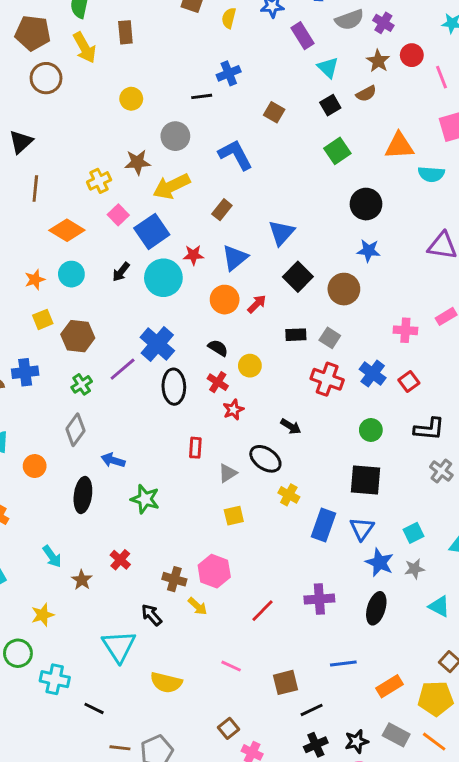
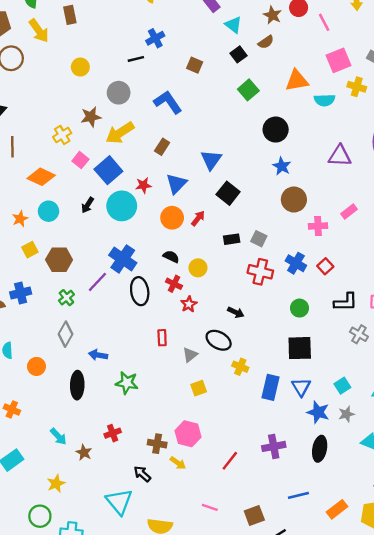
blue star: (369, 251) -> (282, 166), turned 30
brown circle: (344, 289) -> (294, 200), moved
red cross: (120, 560) -> (113, 433), turned 35

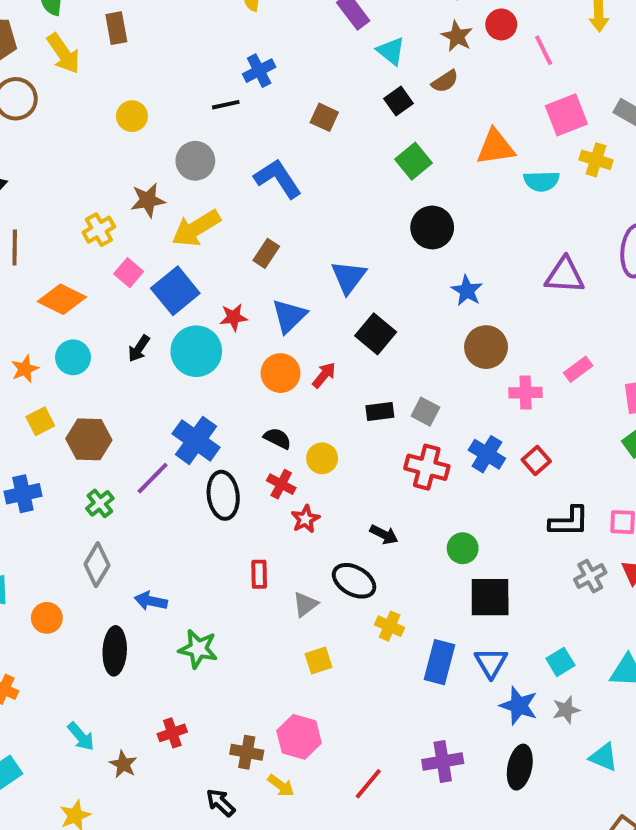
black circle: (276, 130) -> (432, 227), moved
green circle: (299, 308) -> (463, 548), moved
gray cross: (359, 334) -> (590, 576), turned 30

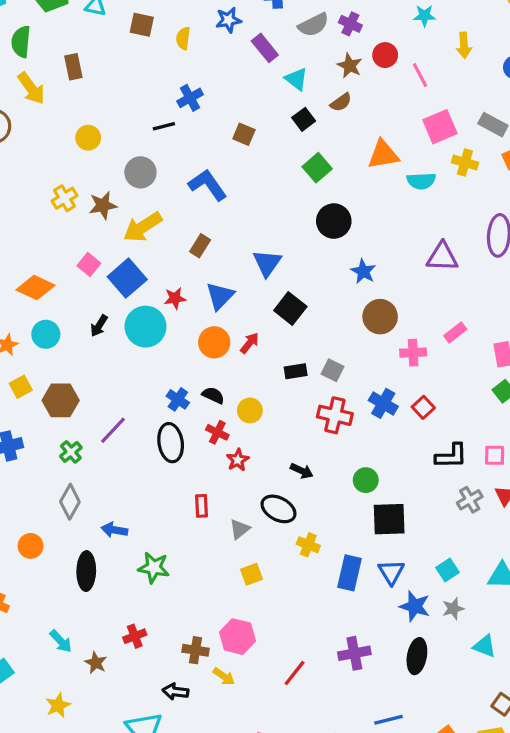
yellow cross: (99, 230) -> (65, 198), moved
blue cross: (196, 440) -> (178, 399), moved, size x0.6
black arrow: (221, 803) -> (175, 692), turned -35

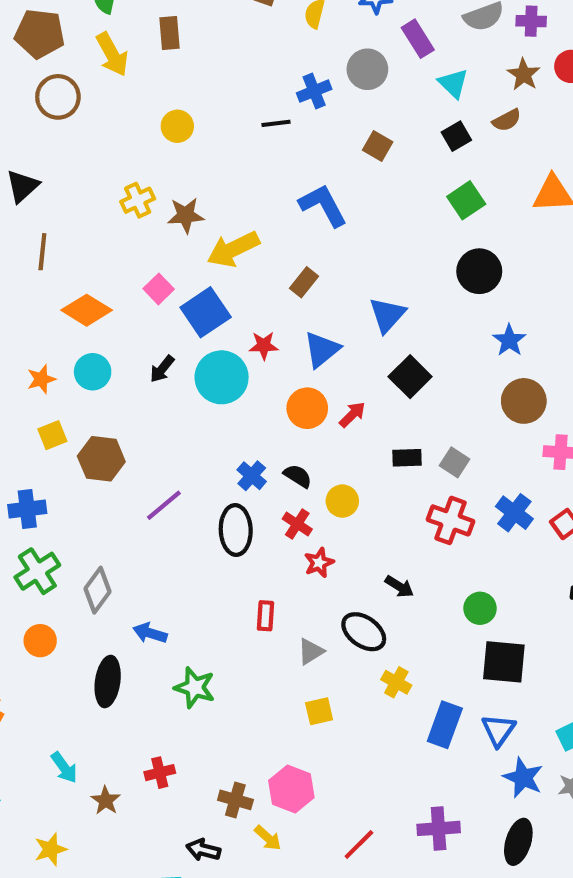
purple cross: (350, 24) -> (531, 21), turned -30
gray circle: (140, 172) -> (367, 69), moved
green cross: (71, 452) -> (37, 571), moved, size x1.5

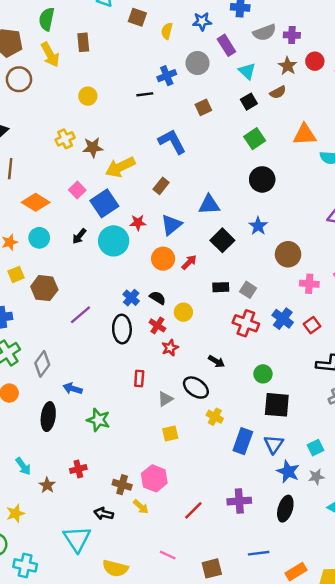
brown square: (378, 146) -> (203, 107), turned 35
blue triangle: (387, 315) -> (209, 205), turned 45
blue star: (509, 340) -> (258, 226), moved

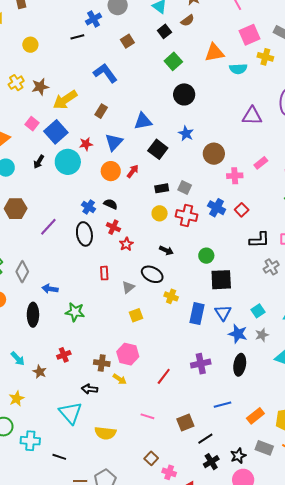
yellow circle: (183, 312) -> (160, 213), moved

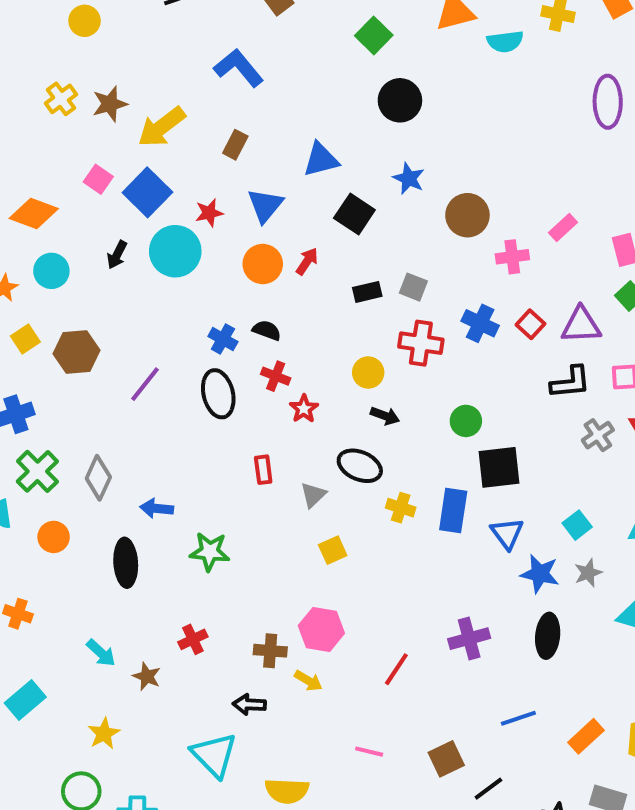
purple triangle: (252, 116) -> (581, 325), moved
yellow circle: (160, 213) -> (368, 372), moved
blue rectangle: (197, 314) -> (453, 510), moved

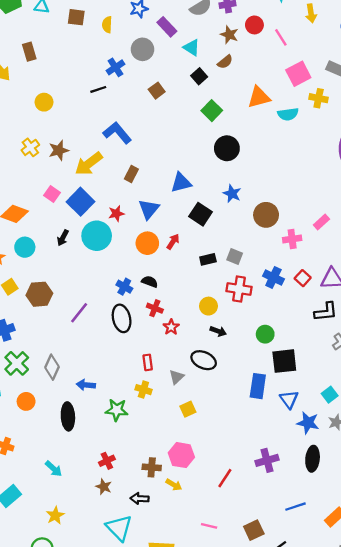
blue L-shape: (239, 68) -> (117, 133), moved
yellow cross: (401, 508) -> (143, 390), moved
brown star: (147, 676) -> (104, 487), moved

